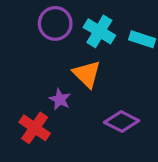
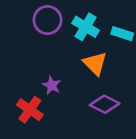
orange triangle: (87, 74) -> (95, 64), moved

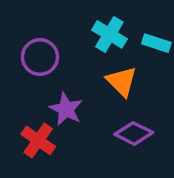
purple circle: (48, 20) -> (40, 57), moved
purple star: (52, 85) -> (66, 109), size x1.4

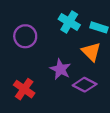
orange triangle: (122, 81) -> (91, 52), moved
purple star: (66, 109) -> (60, 69), moved

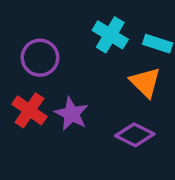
purple star: (60, 69) -> (72, 114), moved
red cross: (24, 89) -> (29, 110), moved

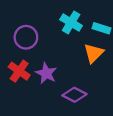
orange triangle: (145, 82) -> (94, 53), turned 30
purple diamond: (135, 135) -> (74, 95), moved

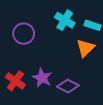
red cross: (19, 71) -> (15, 81), moved
purple star: (46, 73) -> (42, 78), moved

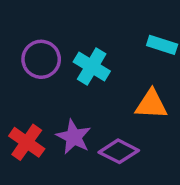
cyan cross: (65, 20) -> (92, 66), moved
orange triangle: (85, 48) -> (151, 104), moved, turned 48

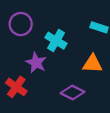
purple circle: (41, 59) -> (21, 24), moved
purple star: (74, 137) -> (36, 63), moved

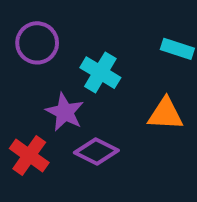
purple diamond: (73, 92) -> (96, 152), moved

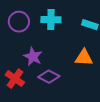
cyan cross: (100, 73) -> (51, 20), moved, turned -30

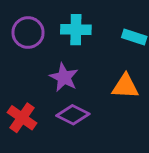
purple star: (33, 57) -> (64, 77), moved

